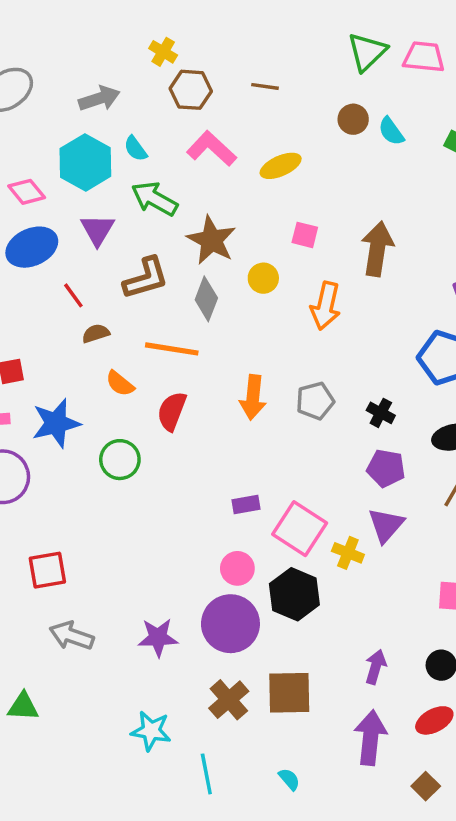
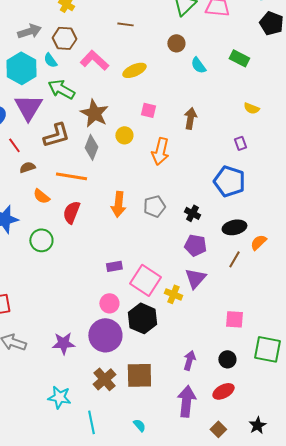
brown hexagon: (191, 90) -> (64, 38), moved
cyan semicircle: (391, 131) -> (198, 65), moved
purple triangle: (97, 230) -> (28, 107), size x1.4
brown arrow: (377, 249) -> (190, 118), size x0.7

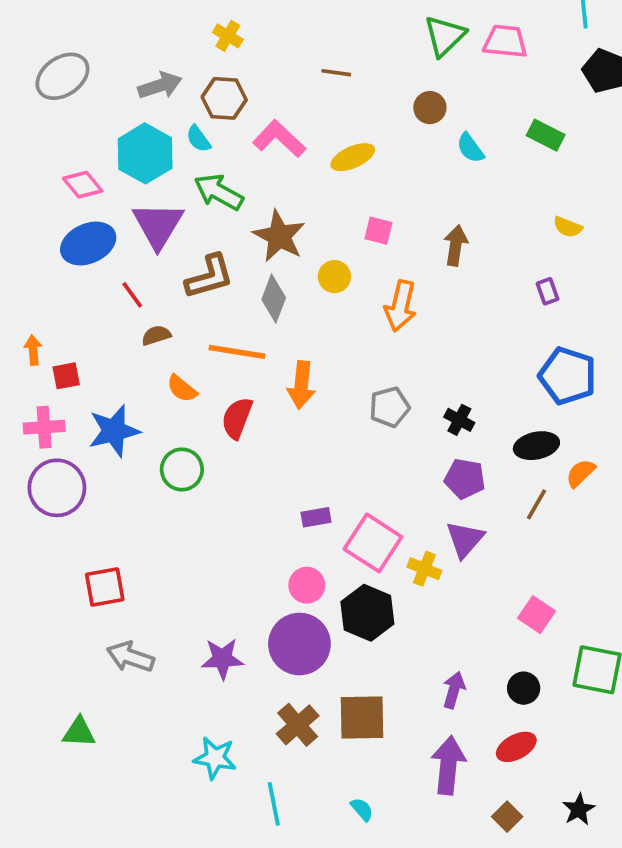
blue pentagon: (229, 181) -> (568, 376), moved
orange arrow: (118, 204) -> (301, 385), moved
pink square: (234, 319) -> (536, 615), turned 30

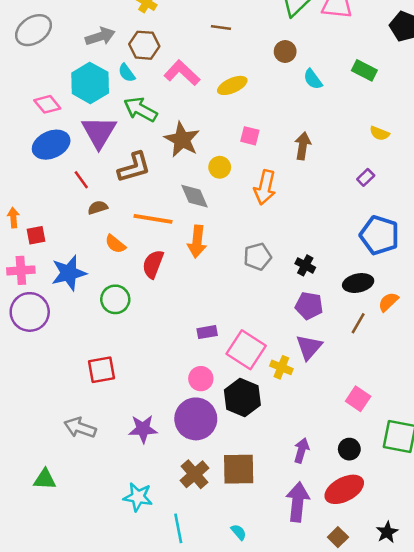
purple rectangle: (547, 291) -> (366, 177), turned 66
gray diamond: (274, 299) -> (195, 196), moved, turned -44
red square: (105, 587) -> (101, 370), moved
red ellipse: (516, 747) -> (344, 489), size x1.4

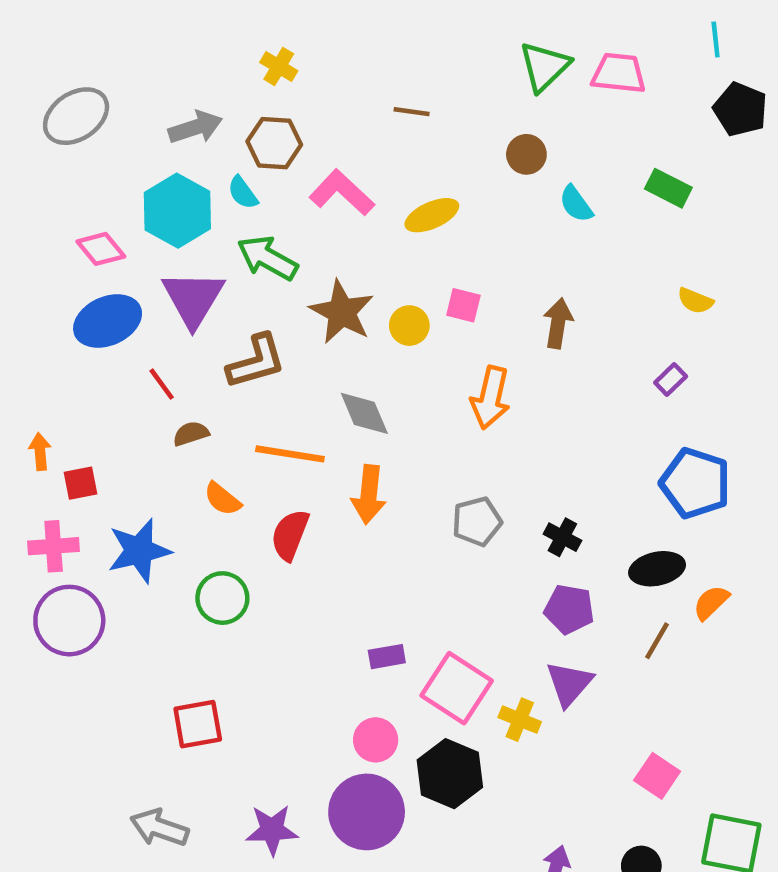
yellow circle: (220, 167) -> (409, 326), moved

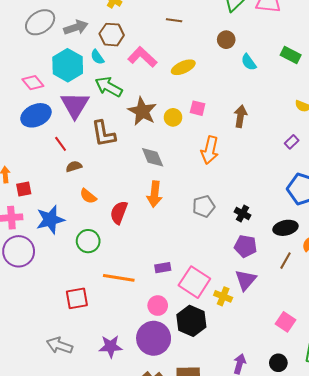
gray ellipse: (76, 116) -> (40, 22), moved
brown L-shape: (256, 362) -> (103, 134), turned 96
orange line: (290, 454) -> (119, 278), moved

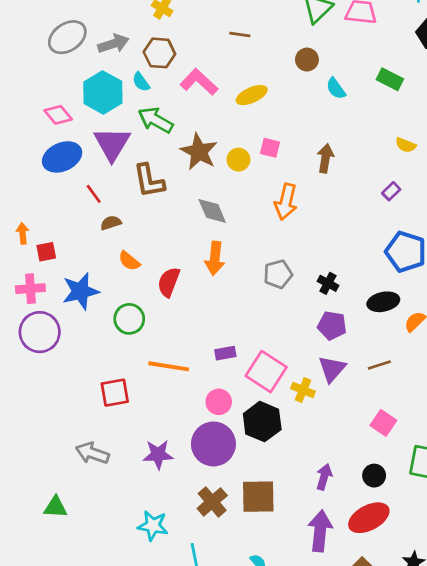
brown line: (285, 261) -> (379, 365), moved, turned 42

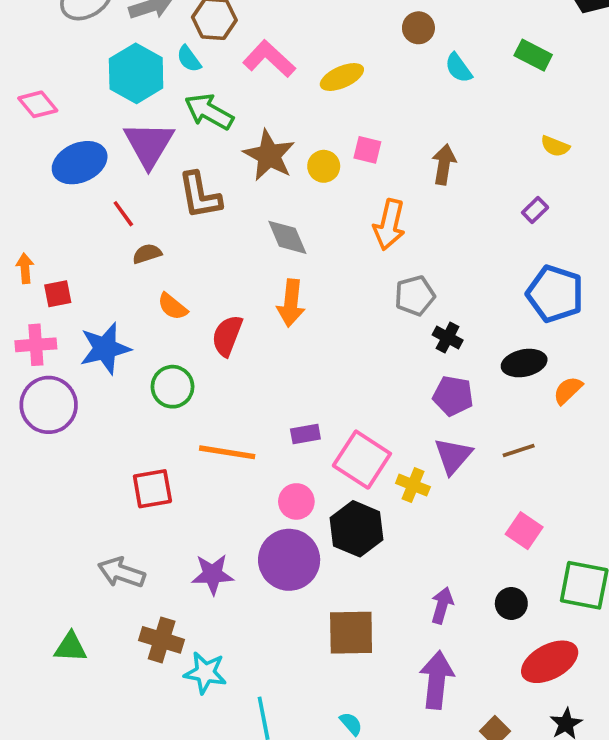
pink diamond: (58, 115) -> (38, 104), moved
gray pentagon: (278, 274) -> (415, 296), moved
brown cross: (212, 502) -> (162, 640), moved, turned -32
red ellipse: (369, 518) -> (550, 662), moved

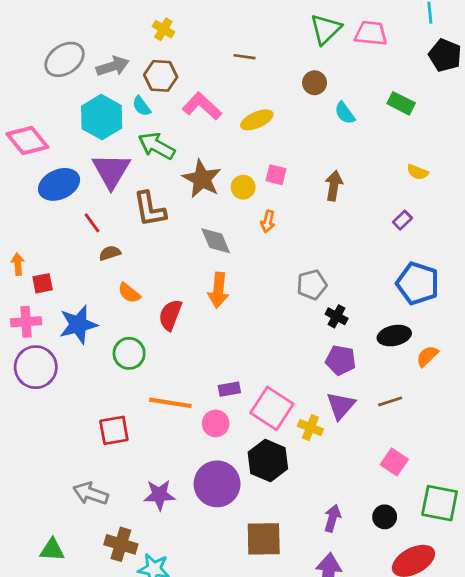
pink diamond: (38, 104) -> (27, 140), size x1.4
orange arrow: (389, 225) -> (268, 221), moved, size x0.6
pink circle: (296, 501) -> (216, 423), moved

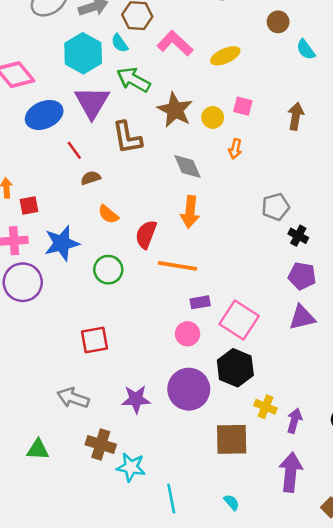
orange line: (170, 403) -> (177, 266), moved
purple triangle: (341, 406) -> (302, 317), turned 36
yellow cross: (310, 428) -> (266, 407), moved

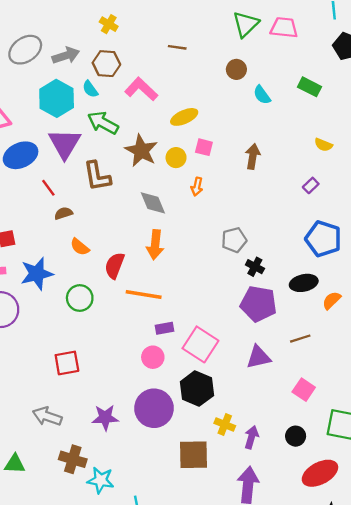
yellow ellipse: (225, 56) -> (184, 117), moved
purple pentagon: (302, 276) -> (258, 304), size x1.4
purple triangle: (302, 317) -> (258, 357), moved

